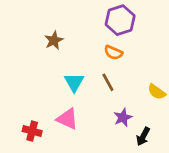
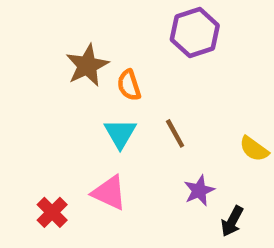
brown star: (54, 40) -> (87, 65), size x1.4
orange semicircle: (113, 53) -> (129, 85), moved, turned 48
red cross: (32, 131) -> (52, 212), turned 30

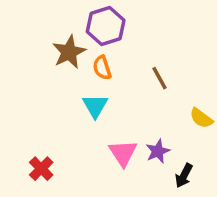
purple hexagon: (195, 33) -> (106, 26), moved
brown line: (175, 133) -> (160, 78), moved
pink triangle: (109, 193) -> (123, 153), moved, turned 32

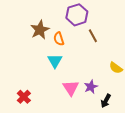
purple hexagon: (106, 26) -> (77, 15), moved
brown line: (160, 78) -> (93, 36), moved

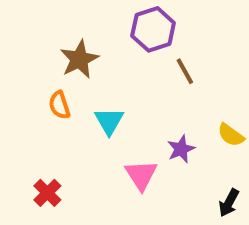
orange semicircle: (59, 39) -> (59, 105), moved
purple star: (91, 87) -> (181, 149), moved
black arrow: (106, 101) -> (229, 203), moved

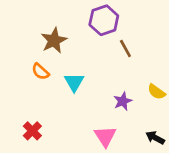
orange semicircle: (59, 105) -> (40, 72), turned -30
pink triangle: (141, 175) -> (105, 136), moved
black arrow: (229, 203) -> (155, 138), turned 90

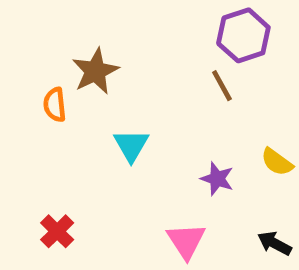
purple hexagon: (104, 20) -> (243, 35), moved
orange semicircle: (40, 72) -> (55, 105), moved, turned 42
purple star: (123, 101) -> (217, 179), turned -30

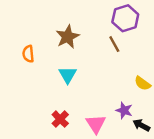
brown star: (95, 71) -> (68, 37), moved
purple star: (217, 179) -> (124, 110), moved
red cross: (57, 231) -> (60, 119), moved

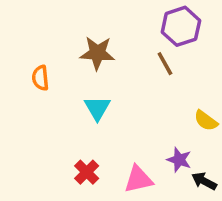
brown star: (68, 37) -> (97, 53), turned 30
pink triangle: (96, 124) -> (138, 179), turned 50

